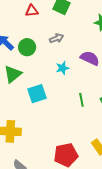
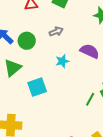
green line: (81, 100) -> (90, 99), moved, turned 40

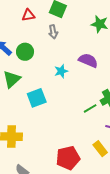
gray arrow: (56, 32) -> (53, 32), moved, turned 104
green line: (90, 99) -> (90, 108), turned 32

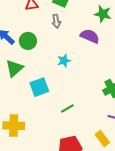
purple semicircle: (88, 60) -> (90, 36), moved
green line: (90, 108) -> (67, 109), moved

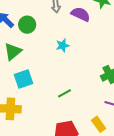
purple semicircle: (90, 36) -> (81, 14), moved
cyan square: (39, 87) -> (24, 79), moved

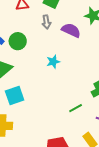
green line: (65, 93) -> (76, 108), moved

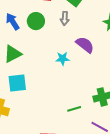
purple semicircle: (71, 30) -> (85, 45), moved
green circle: (18, 41) -> (36, 21), moved

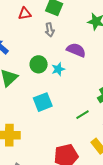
green circle: (36, 21) -> (39, 64), moved
cyan square: (17, 83) -> (43, 102), moved

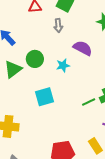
green circle: (39, 64) -> (35, 59), moved
green line: (82, 115) -> (89, 102), moved

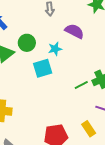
cyan square: (45, 97) -> (43, 68), moved

